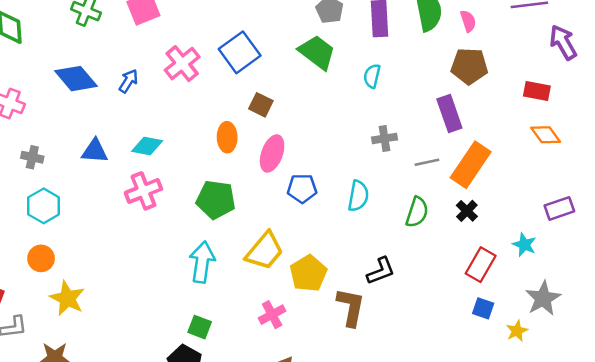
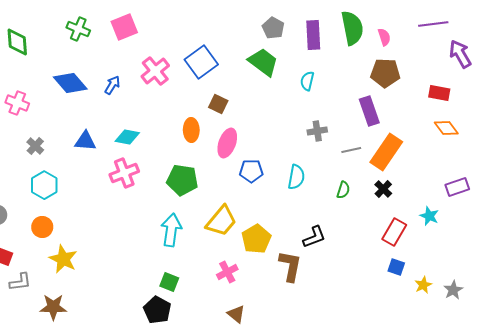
gray cross: (32, 157) -> (35, 146), turned 30
green semicircle: (417, 212) -> (343, 190), size x0.7
gray star: (543, 298) -> (453, 290), moved, size x0.7

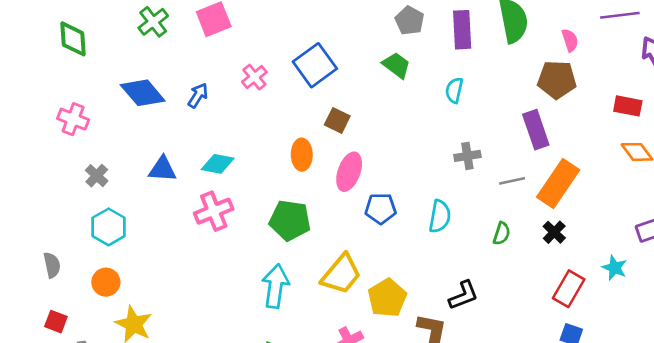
green cross: (78, 29) -> (153, 22), turned 30
pink semicircle: (384, 37) -> (570, 40), moved
green trapezoid: (263, 62) -> (396, 65), size x0.7
pink cross: (155, 71) -> (254, 77), size x0.7

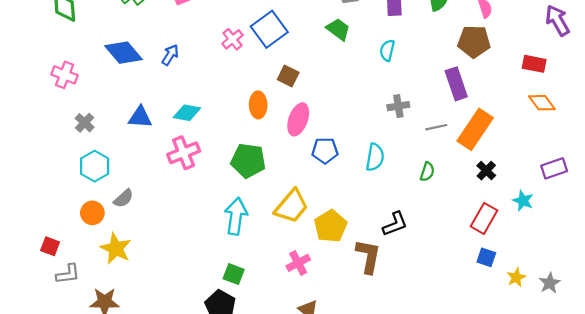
pink cross: (254, 77) -> (233, 39), moved
black cross: (554, 232) -> (486, 171), moved
gray semicircle: (52, 265) -> (124, 198), moved, turned 60

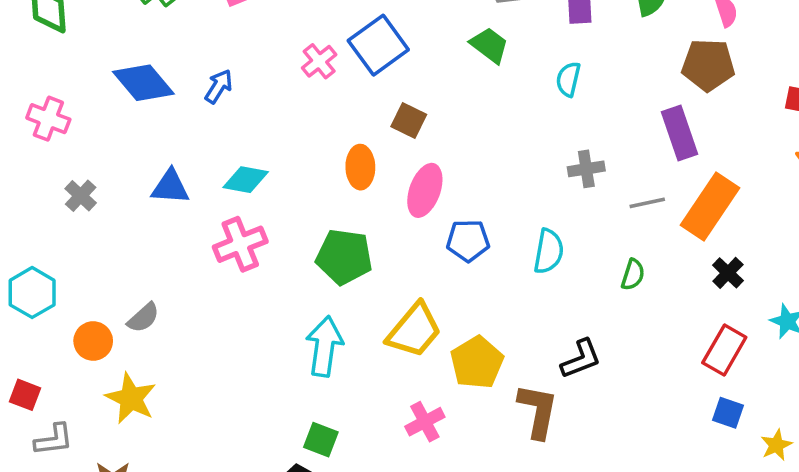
cyan hexagon: (95, 166) -> (32, 293), moved

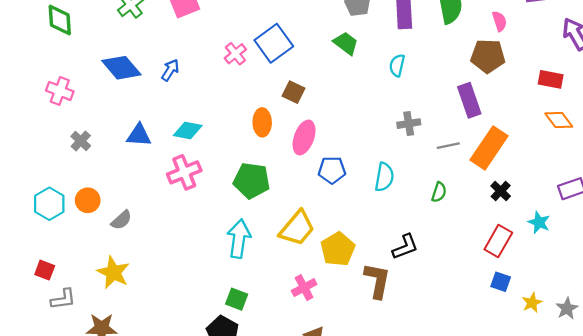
orange circle: (93, 341) -> (88, 200), moved

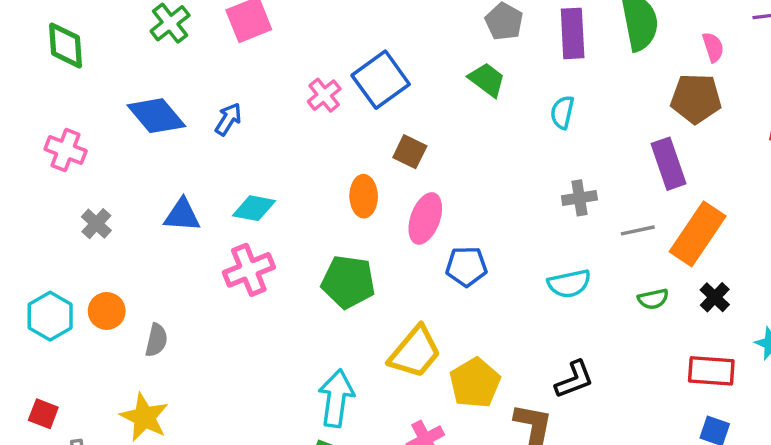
cyan semicircle: (384, 177) -> (569, 284), moved, turned 68
green semicircle: (439, 192) -> (653, 299), moved, turned 60
gray semicircle: (121, 220) -> (156, 340), turned -35
cyan arrow: (239, 239) -> (336, 398), moved
red rectangle: (498, 241) -> (711, 371), turned 64

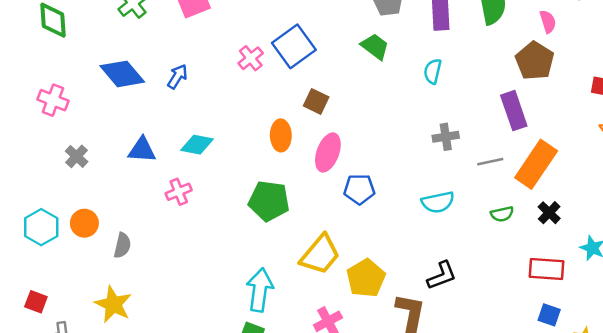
brown pentagon: (696, 99) -> (535, 61), turned 30
pink cross: (249, 270) -> (179, 192), moved, size x0.7

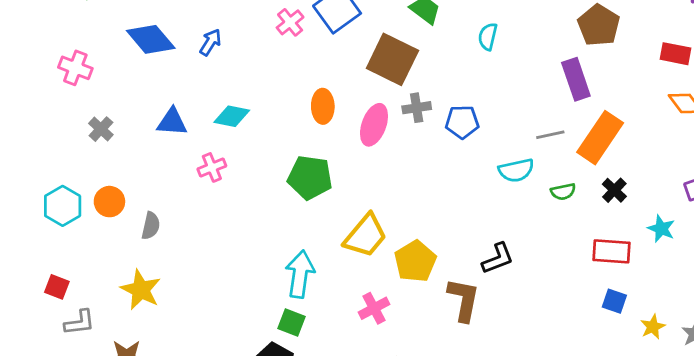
brown square: (316, 101) -> (392, 59), moved, size x1.8
gray cross: (446, 137) -> (417, 108), moved
blue pentagon: (359, 189) -> (462, 122), moved
cyan semicircle: (438, 202) -> (516, 170), moved

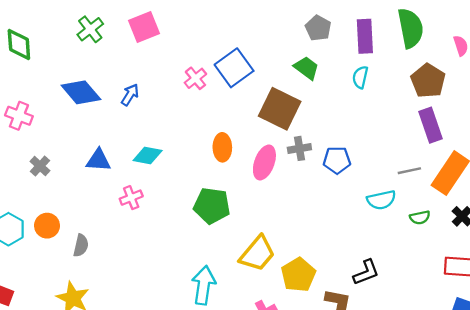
brown pentagon: (599, 25) -> (428, 81), moved
cyan semicircle: (488, 37) -> (360, 77), moved

